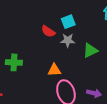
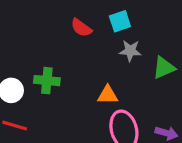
cyan square: (68, 22) -> (120, 21), moved
red semicircle: (48, 31) -> (81, 28), moved

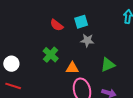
green triangle: (164, 68) -> (108, 65), moved
green cross: (47, 81) -> (51, 55), moved, turned 35

